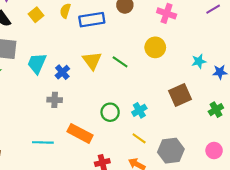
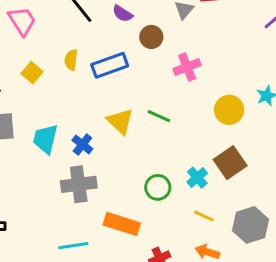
pink cross: (167, 13) -> (187, 67), moved, turned -30
yellow circle: (155, 47) -> (229, 110), moved
brown square: (180, 95) -> (230, 163), moved
gray cross: (55, 100) -> (79, 184), size x1.6

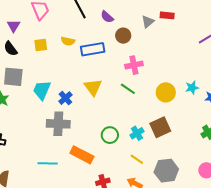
yellow semicircle: (71, 60) -> (68, 41), turned -96
pink cross: (187, 67) -> (134, 65), moved
yellow square: (32, 73) -> (41, 45), turned 32
green line: (159, 116) -> (128, 89), moved

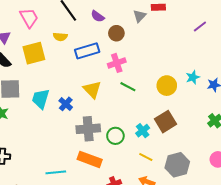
yellow semicircle: (68, 41) -> (60, 37), moved
yellow square: (41, 45) -> (34, 53), size x1.6
pink cross: (134, 65) -> (117, 63), moved
gray cross: (58, 124) -> (88, 129), moved

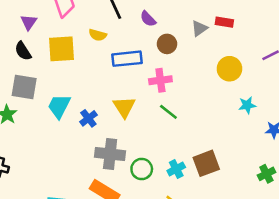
cyan star: (193, 77) -> (247, 105), moved
yellow circle: (167, 86) -> (229, 69), moved

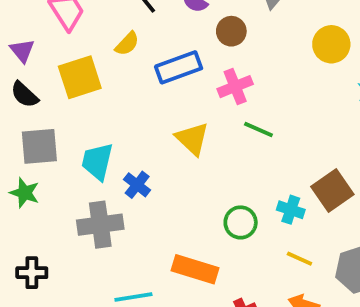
yellow semicircle: (98, 35) -> (127, 44), turned -48
blue cross: (88, 118) -> (137, 185), moved
gray cross: (110, 154) -> (100, 225), moved
cyan cross: (176, 169) -> (291, 210), turned -30

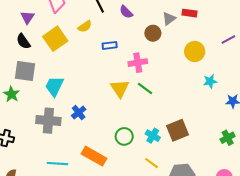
brown circle: (231, 31) -> (153, 33), moved
blue rectangle: (179, 67) -> (110, 45), size x0.6
yellow square: (80, 77) -> (55, 39), turned -30
yellow triangle: (192, 139) -> (120, 89), moved
blue cross: (137, 185) -> (79, 113), moved

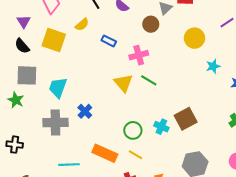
yellow square: (55, 39) -> (54, 40), turned -30
blue rectangle: (110, 45) -> (109, 41), turned 40
yellow line: (151, 163) -> (136, 155), moved

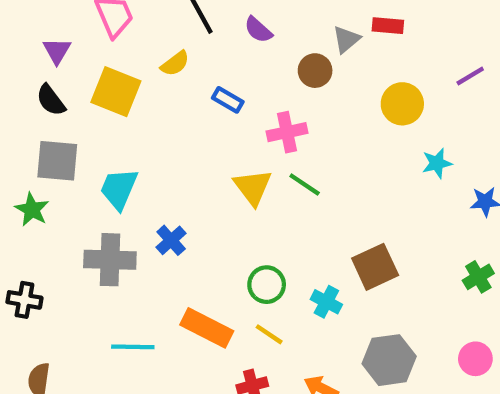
cyan cross: (161, 127) -> (326, 302), moved

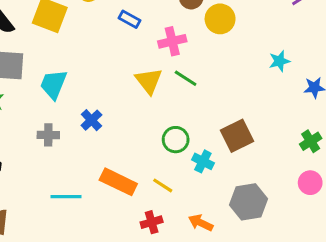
yellow circle: (402, 104) -> (220, 19), moved
gray cross: (110, 260) -> (48, 135), size x0.6
green circle: (267, 285) -> (176, 140), moved
pink circle: (475, 359) -> (310, 183), moved

